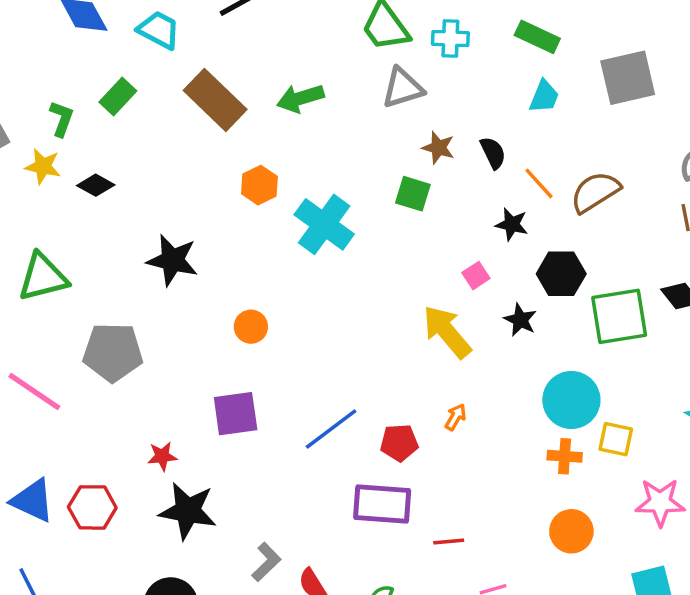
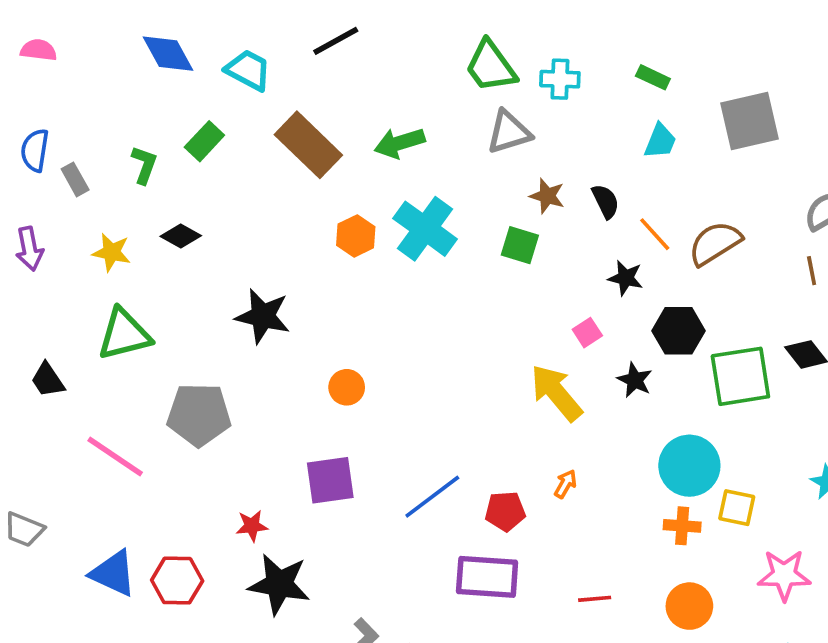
green rectangle: (537, 37) -> (653, 77), size x0.7
yellow star: (43, 166) -> (111, 252), moved
cyan cross: (324, 224) -> (425, 229), moved
red line: (449, 542) -> (595, 599), moved

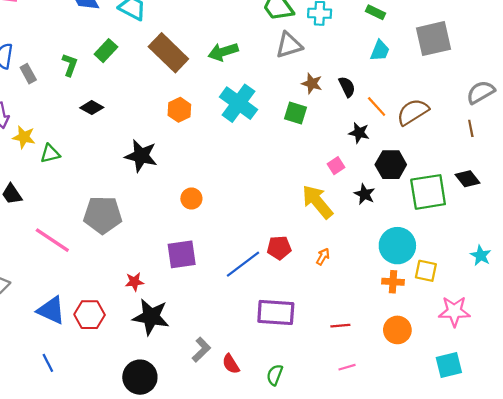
orange hexagon: (356, 236) -> (179, 110), moved
yellow star: (111, 252) -> (24, 137), moved
green triangle: (124, 334) -> (50, 154), moved, size x0.6
red pentagon: (505, 511) -> (279, 248), moved

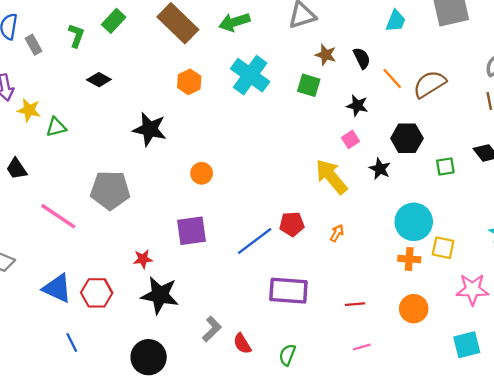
black star: (359, 133) -> (357, 106), moved
green square: (428, 192) -> (445, 166), size x0.5
blue line: (48, 363) -> (72, 343), moved

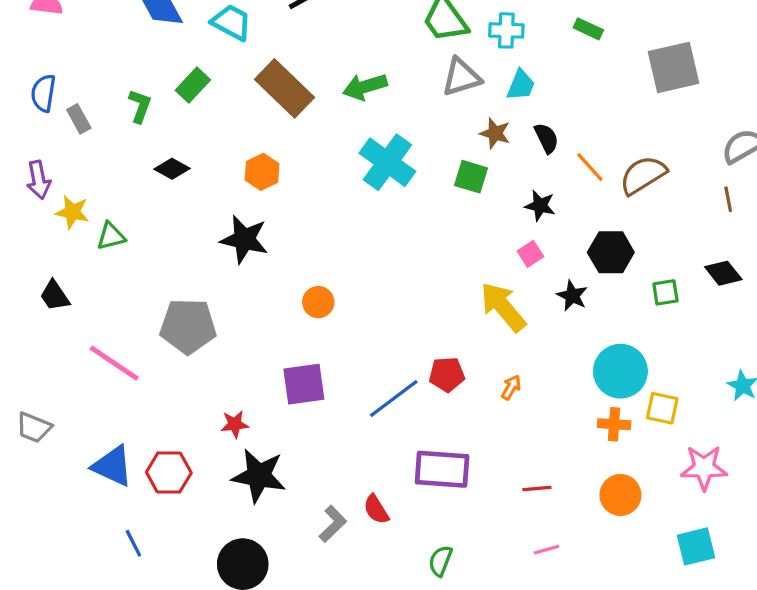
cyan trapezoid: (396, 21) -> (521, 85), moved
orange hexagon: (189, 82) -> (262, 172), moved
red semicircle: (242, 344) -> (376, 509), moved

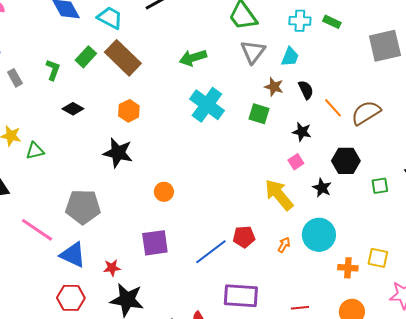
cyan cross: (506, 30) -> (300, 21), moved
gray triangle: (461, 77) -> (253, 52), turned -36
brown rectangle: (285, 88) -> (123, 58), moved
cyan circle: (620, 371) -> (319, 235), moved
blue triangle: (113, 466) -> (73, 255), moved

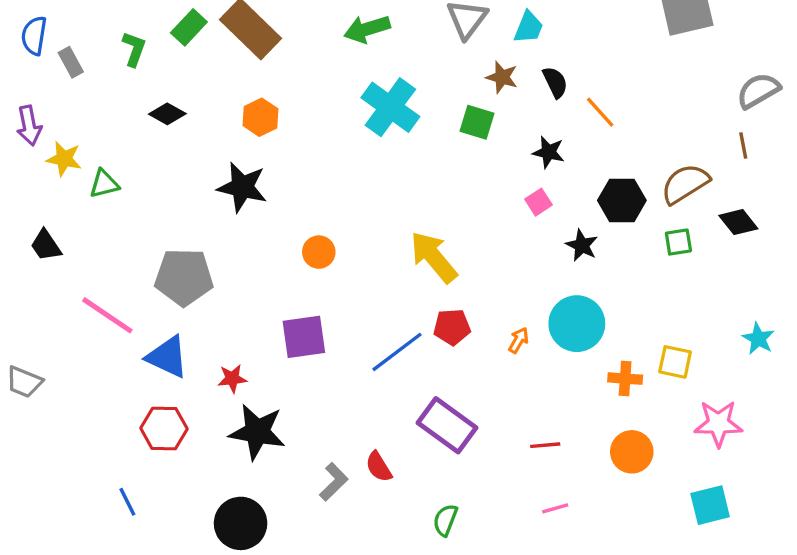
brown semicircle: (366, 113) -> (685, 184), moved
yellow arrow: (279, 195) -> (434, 257), moved
purple rectangle: (241, 296) -> (447, 425), turned 32

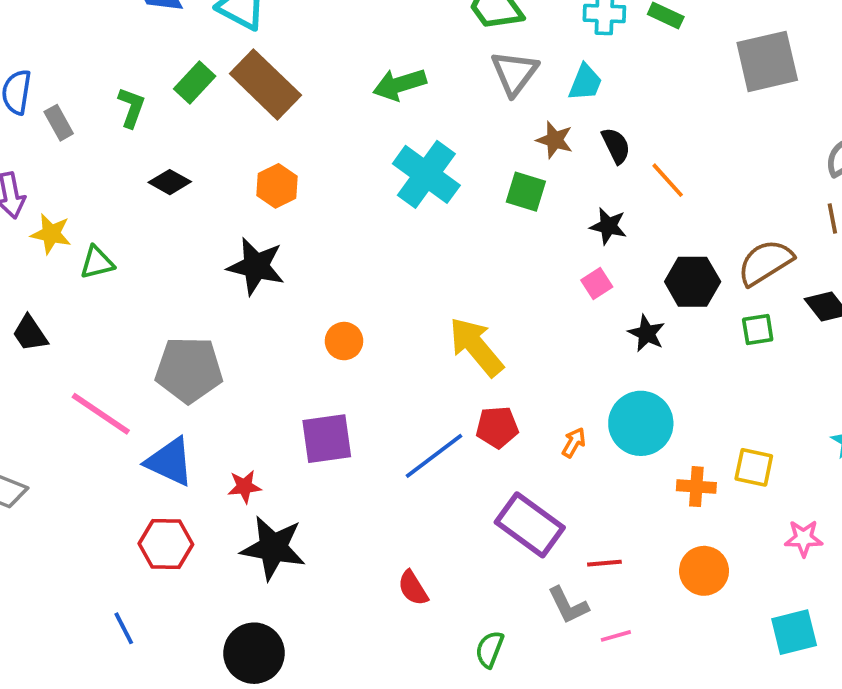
pink star: (718, 424) -> (804, 538), size x0.7
purple rectangle: (447, 425) -> (530, 525), moved
gray L-shape: (334, 482) -> (568, 605), moved, turned 108

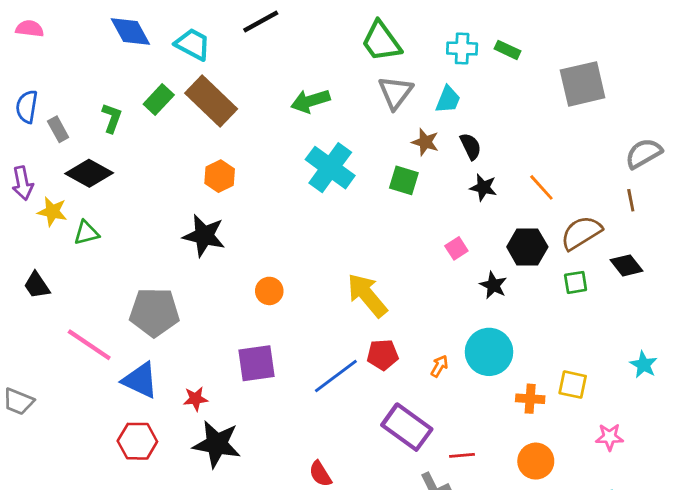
orange line: (668, 180) -> (541, 187), moved
black diamond: (170, 182) -> (89, 173), moved, size x1.5
black star: (608, 226) -> (483, 187), moved

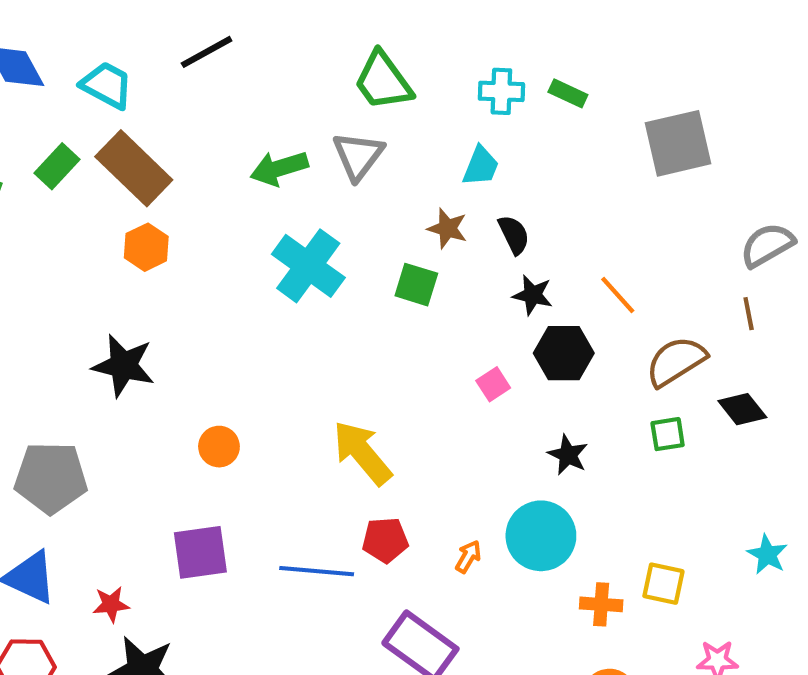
gray triangle: (395, 92) -> (358, 156), moved
orange hexagon: (220, 176) -> (146, 247), moved
black hexagon: (527, 247) -> (564, 353), moved
black star: (493, 285) -> (568, 455), moved
blue line: (336, 376) -> (317, 571), turned 42

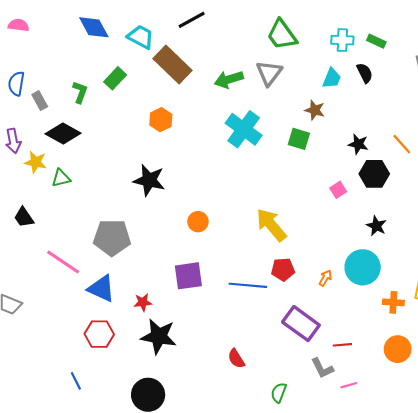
brown rectangle: (134, 168) -> (172, 64), moved
black semicircle: (514, 235) -> (365, 73), moved

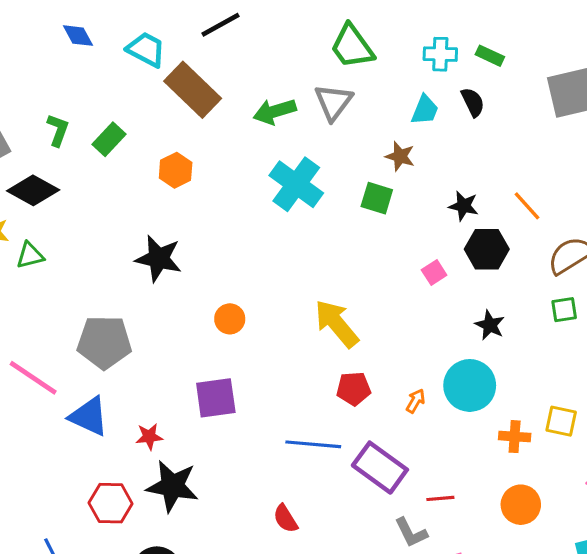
blue diamond: (94, 27) -> (78, 36), size x0.7
green rectangle: (115, 78) -> (109, 139), moved
blue line: (248, 285) -> (313, 444), moved
red hexagon: (99, 334) -> (111, 503), moved

